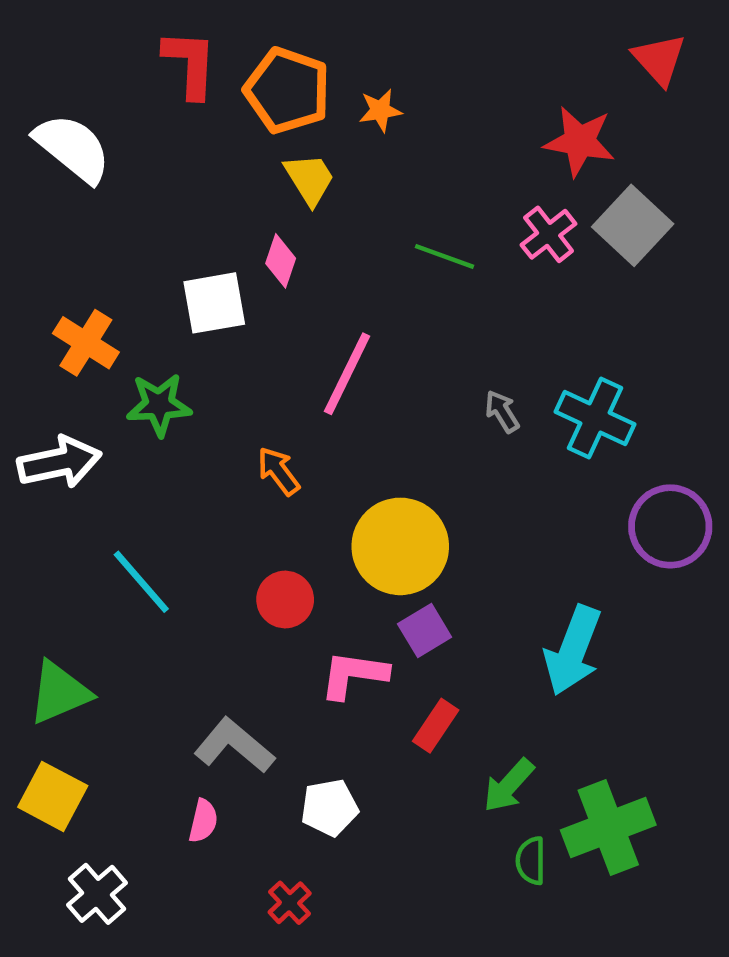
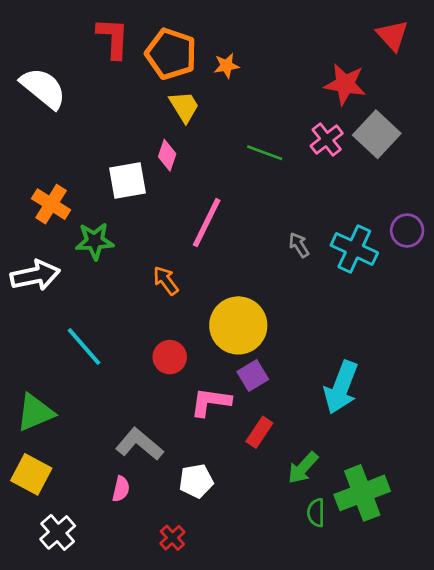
purple circle: (670, 526) -> (407, 231), moved, size x0.7

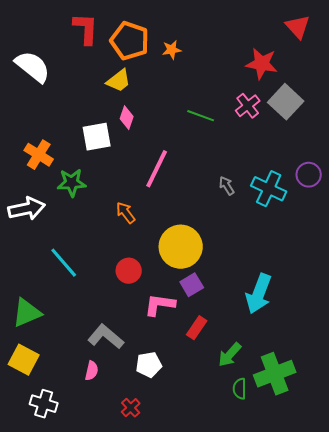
yellow trapezoid: (184, 107) -> (119, 81), moved, turned 84
white cross: (58, 532) -> (44, 404), turned -32

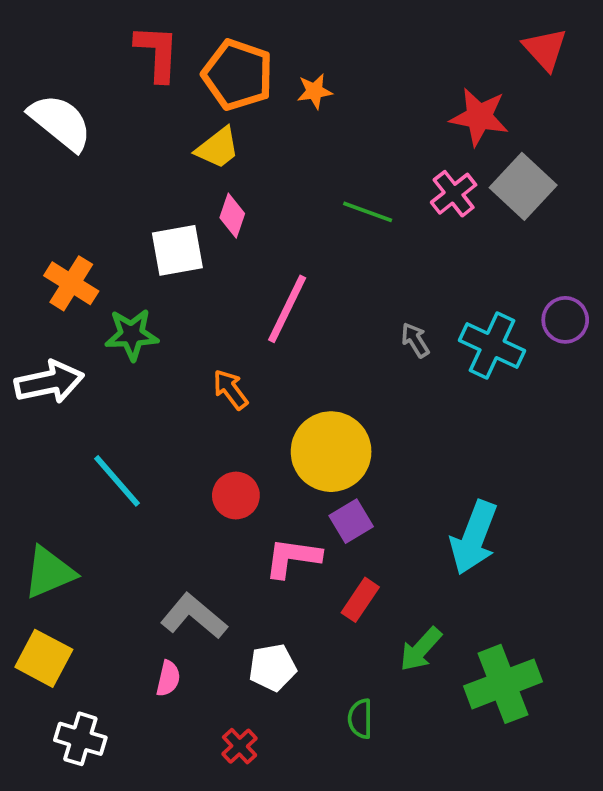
green semicircle: (240, 389) -> (360, 719), moved

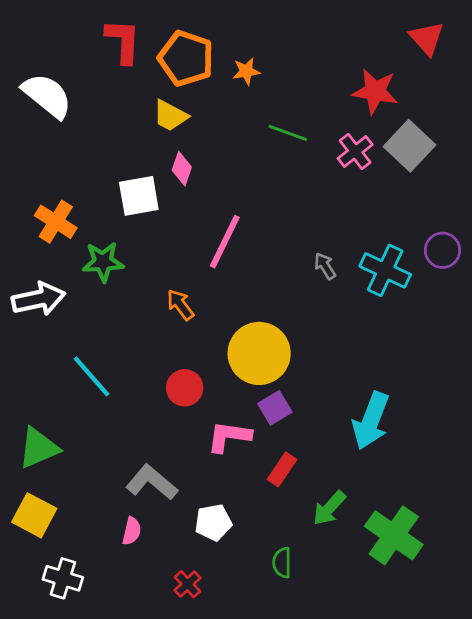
yellow trapezoid: (218, 148) -> (170, 116), turned 66
green line: (368, 212) -> (288, 133), moved
green cross: (503, 684) -> (394, 535), turned -34

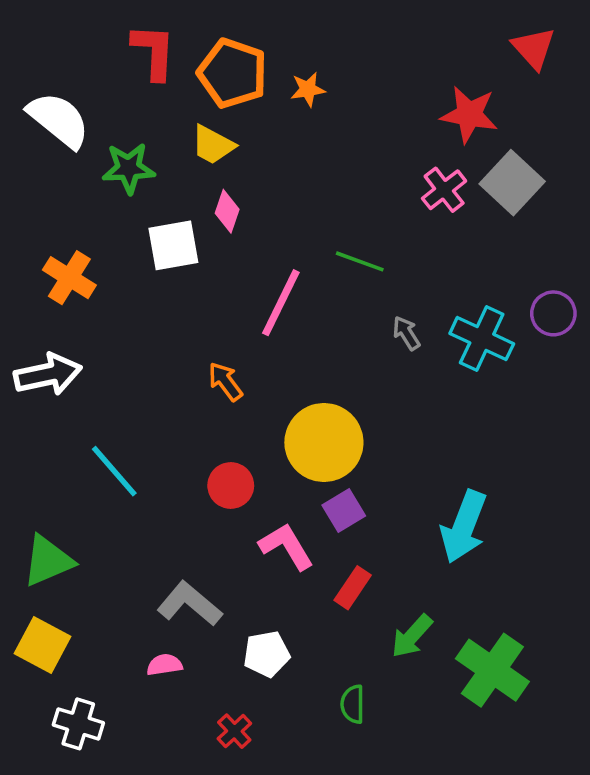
green line: (288, 133) -> (360, 261), moved
green star: (103, 262) -> (129, 168), moved
pink L-shape: (229, 437) -> (286, 546), turned 51
pink semicircle: (132, 531) -> (164, 665), turned -112

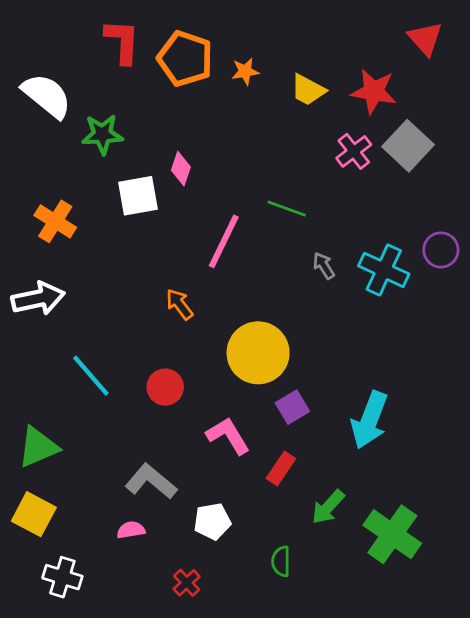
yellow trapezoid: (213, 145) -> (308, 90), moved
red circle: (231, 485) -> (165, 387), moved
purple square: (344, 511) -> (292, 407), moved

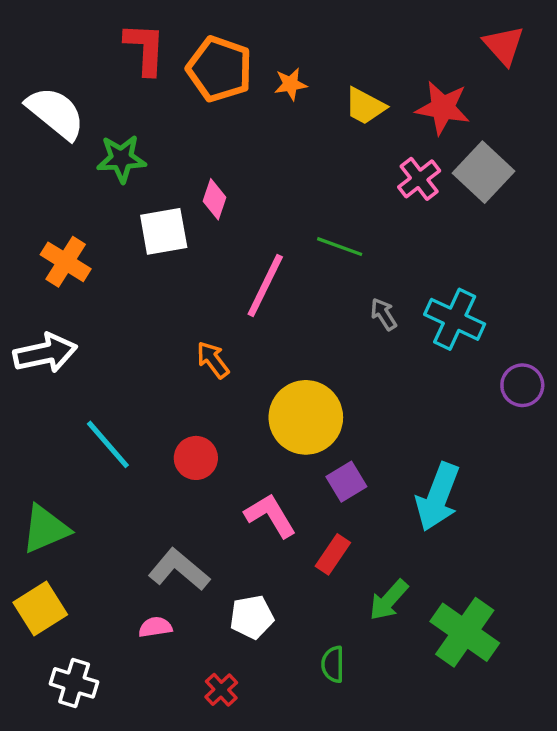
purple circle: (441, 250) -> (522, 385), moved
yellow square: (34, 514) -> (40, 609), turned 30

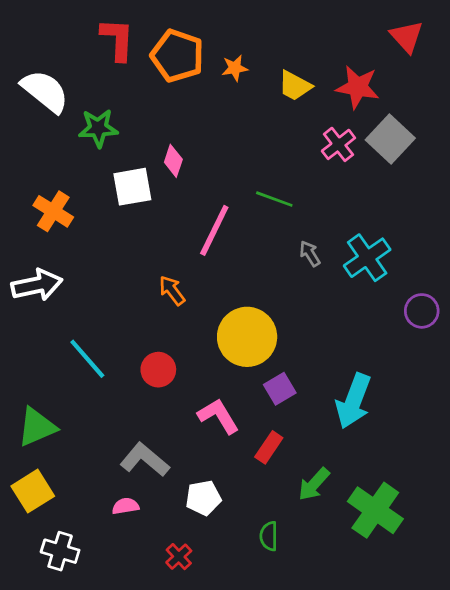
cyan cross: (455, 319) -> (367, 258), turned 30

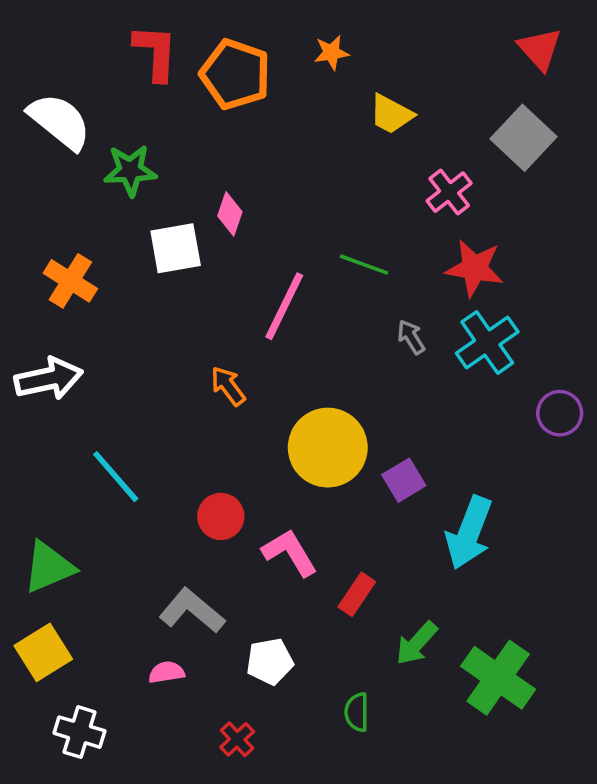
orange star: (235, 68) -> (331, 53), moved
red star: (358, 87) -> (475, 268), moved
gray square: (390, 139) -> (523, 138), moved
red circle: (158, 370) -> (221, 516), moved
purple square: (280, 389) -> (404, 480), moved

